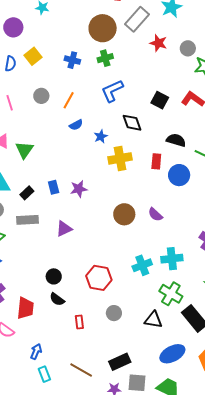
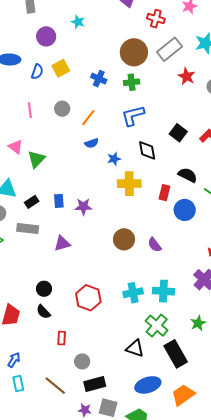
gray circle: (114, 313) -> (82, 361), moved

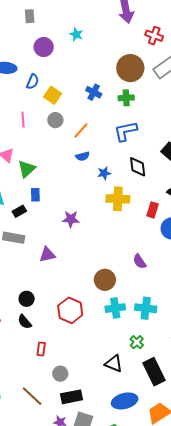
yellow square: (61, 68) -> (53, 95), moved, turned -30
blue rectangle: (59, 201) -> (35, 195), moved
brown circle: (124, 239) -> (105, 280), moved
green cross: (157, 326) -> (137, 342), size x0.6

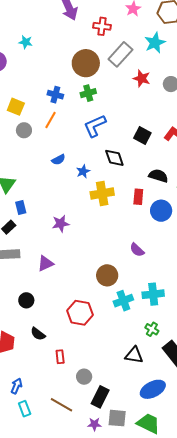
orange line: (81, 131) -> (51, 120), moved
black circle: (27, 299) -> (26, 300), moved
black rectangle: (71, 397) -> (100, 397), turned -40

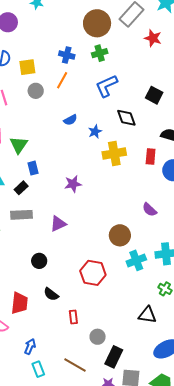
yellow square: (16, 107) -> (27, 67), turned -30

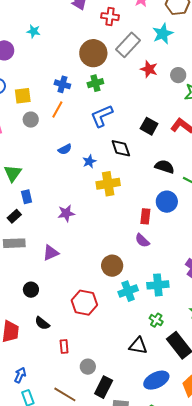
red rectangle: (151, 156) -> (145, 216), moved

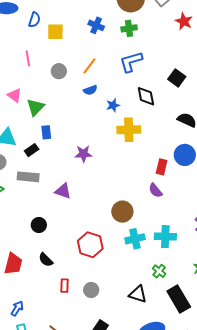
orange line: (57, 110) -> (89, 66), moved
gray circle: (31, 120) -> (59, 71), moved
purple triangle: (51, 253) -> (63, 191), turned 36
gray circle: (88, 367) -> (91, 290), moved

